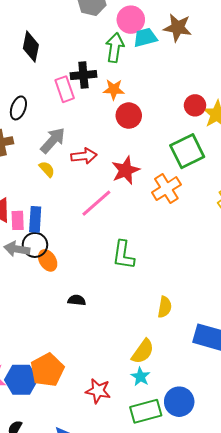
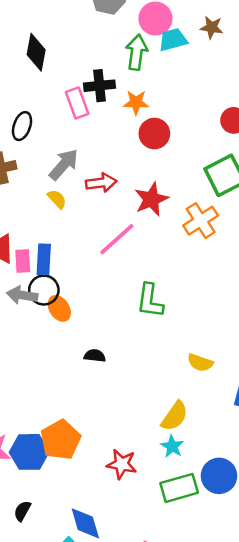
brown star: (178, 28) -> (212, 27), size x0.7
yellow semicircle: (165, 307) -> (200, 363), turned 100

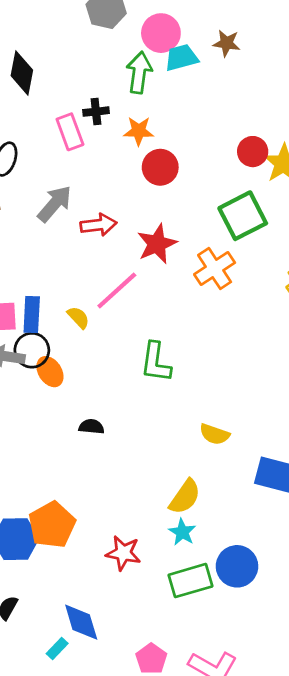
black cross: (99, 86) -> (96, 112), size x0.7
yellow semicircle: (57, 199) -> (78, 317), moved

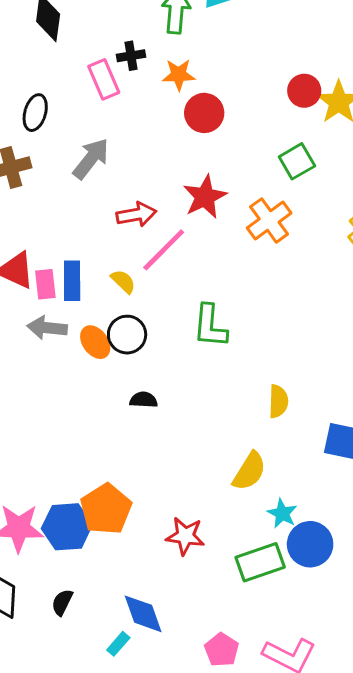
green square: (243, 216) -> (297, 161), size x0.7
red arrow: (98, 225) -> (136, 215), moved
black circle: (32, 350) -> (127, 335), moved
yellow semicircle: (215, 434) -> (278, 401), turned -104
cyan star: (182, 532) -> (282, 513), moved

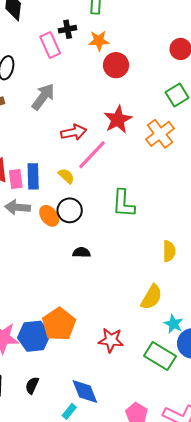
green rectangle: (260, 562) -> (160, 356), turned 52

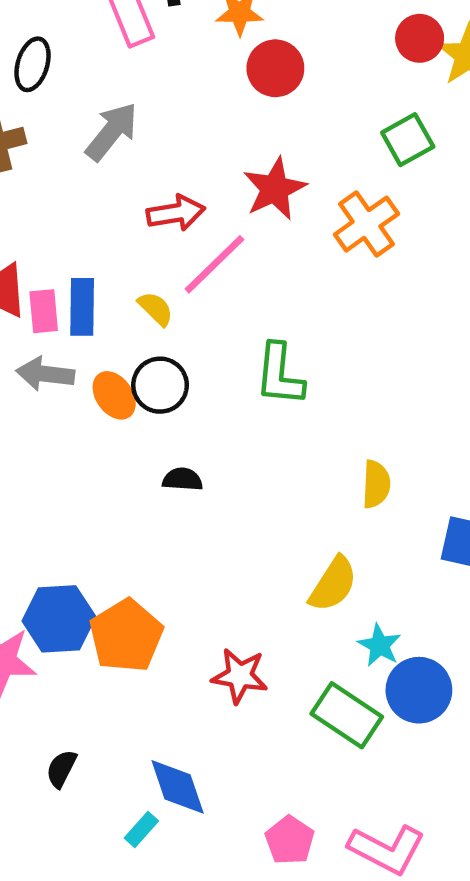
blue hexagon: (34, 336) -> (59, 619), moved

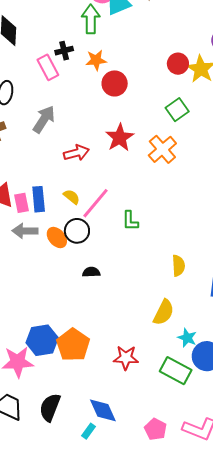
pink line: (214, 264) -> (95, 203), moved
green L-shape: (280, 375) -> (130, 221), size x0.7
black semicircle: (61, 769) -> (50, 407), size x1.6

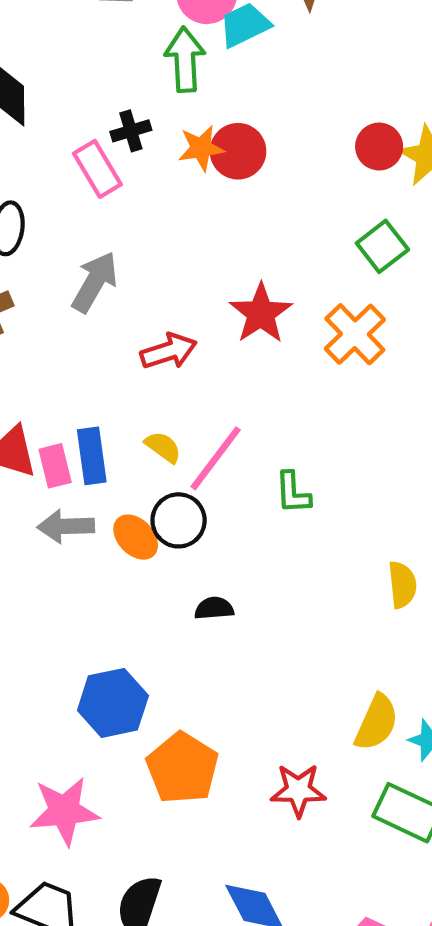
red circle: (115, 83) -> (238, 151), moved
yellow semicircle: (164, 312) -> (376, 722), moved
blue hexagon: (42, 340) -> (113, 703), moved

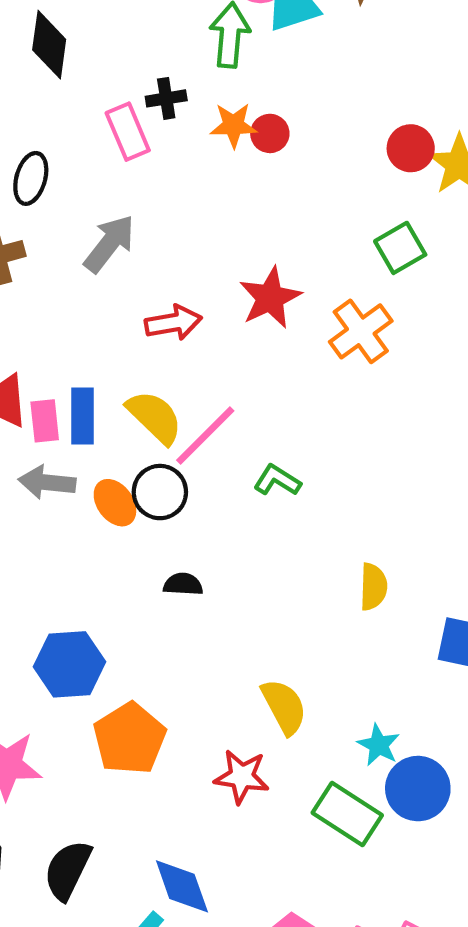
red circle: (238, 151) -> (270, 133), size x0.7
yellow semicircle: (163, 447) -> (155, 417), size x1.6
green L-shape: (293, 493) -> (277, 480), turned 117
yellow semicircle: (376, 722) -> (284, 707), moved, turned -60

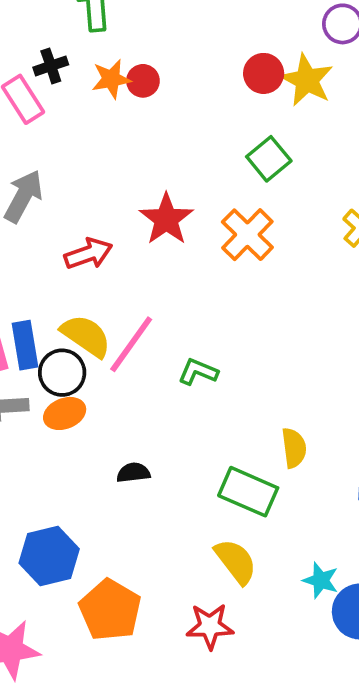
black circle: (160, 492) -> (62, 373), moved
orange ellipse: (115, 503) -> (65, 413), turned -66
green rectangle: (347, 814) -> (248, 492), moved

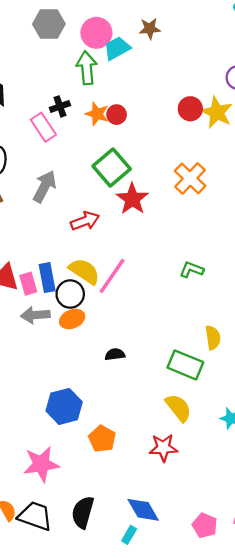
orange star: (111, 79) -> (97, 114), turned 30
green square: (269, 159) -> (112, 167), moved, size x1.4
orange cross: (247, 235) -> (190, 178), moved
green L-shape: (198, 372) -> (192, 270), moved
orange pentagon: (110, 610) -> (102, 439), size x0.7

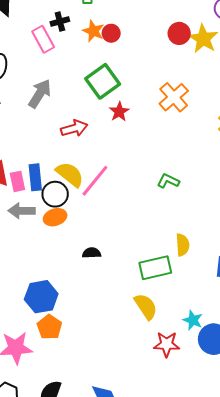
red star: (132, 199) -> (119, 112), size x0.7
green rectangle: (185, 365) -> (155, 268), turned -40
orange pentagon: (102, 439) -> (49, 327), moved
red star: (163, 448) -> (167, 344), moved

